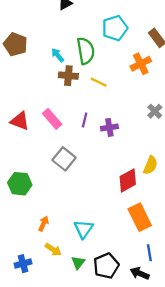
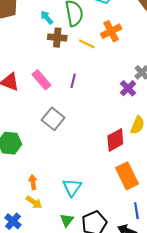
orange cross: (141, 64) -> (111, 31), moved
purple cross: (109, 127) -> (128, 88), moved, turned -35
orange arrow: (44, 224) -> (33, 182), turned -32
yellow arrow: (53, 250) -> (34, 202), moved
blue cross: (23, 264) -> (13, 221), turned -35

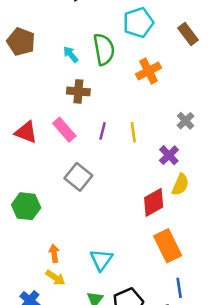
brown cross: (57, 38) -> (78, 91), moved
yellow line: (87, 44) -> (133, 132), moved, turned 56
purple cross: (128, 88) -> (169, 155), moved

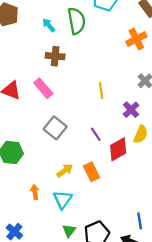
orange cross: (149, 71) -> (136, 39), moved
purple line: (103, 131) -> (96, 134), moved, turned -48
orange rectangle: (168, 246) -> (91, 172), moved, size x0.7
cyan triangle: (101, 260) -> (63, 200), moved
yellow arrow: (55, 278) -> (65, 171), moved, turned -70

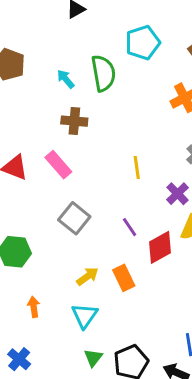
orange arrow: (35, 192) -> (34, 307), moved

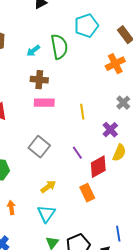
cyan arrow: (66, 79) -> (33, 51), turned -88
pink rectangle: (58, 165) -> (44, 103), moved, turned -48
orange rectangle: (124, 278) -> (87, 193), moved

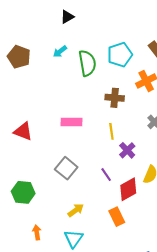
cyan pentagon: (86, 26) -> (120, 55), moved
cyan arrow: (33, 51) -> (60, 52), moved
brown cross: (39, 80) -> (115, 98), moved
purple cross: (110, 130) -> (127, 150), moved

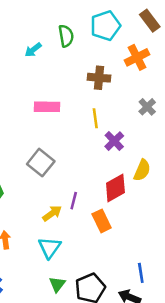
cyan arrow: (60, 52) -> (33, 50), moved
green semicircle: (87, 63) -> (66, 36), size x0.7
purple line: (106, 175) -> (74, 201), moved, turned 48

